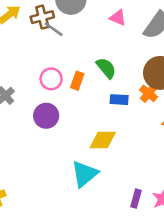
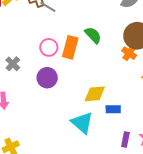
orange rectangle: (77, 81) -> (70, 47), size x1.5
blue rectangle: (119, 100) -> (113, 109), moved
cyan triangle: (85, 174) -> (82, 123), turned -35

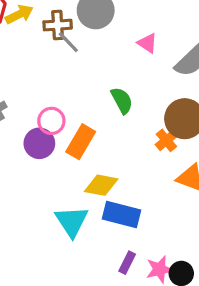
pink circle: (49, 47) -> (51, 121), moved
orange rectangle: (70, 47) -> (81, 142), moved
blue rectangle: (113, 109) -> (121, 214), size x1.6

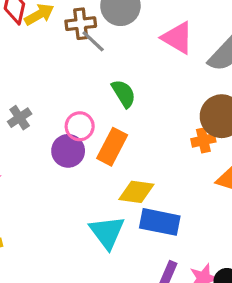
pink triangle: (147, 43) -> (177, 38), size x1.5
green semicircle: (122, 100) -> (124, 94), moved
orange cross: (166, 140) -> (203, 140), turned 30

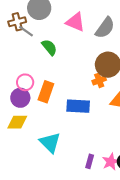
green semicircle: (124, 94) -> (49, 47), moved
yellow diamond: (136, 192) -> (17, 122), moved
blue rectangle: (160, 222) -> (78, 106), moved

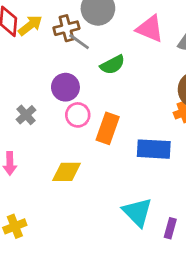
green semicircle: (49, 47) -> (113, 65), turned 102
purple circle: (20, 98) -> (65, 87), moved
cyan triangle: (50, 143) -> (137, 212), moved

